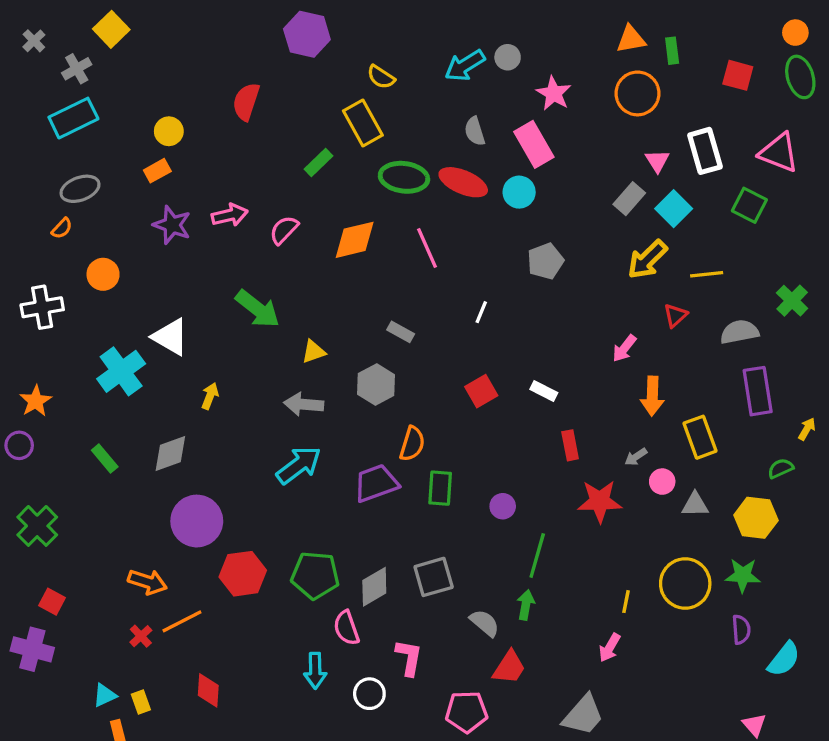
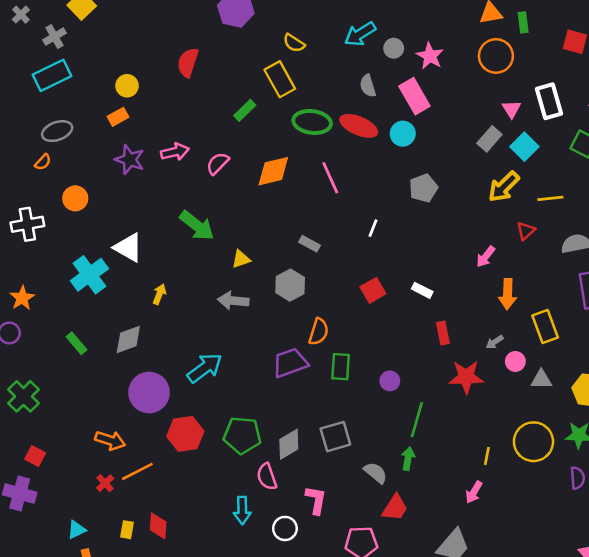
gray circle: (508, 57) -> (394, 48), moved
cyan arrow: (299, 465) -> (205, 368), moved
yellow rectangle: (141, 702) -> (127, 530), moved, turned 30

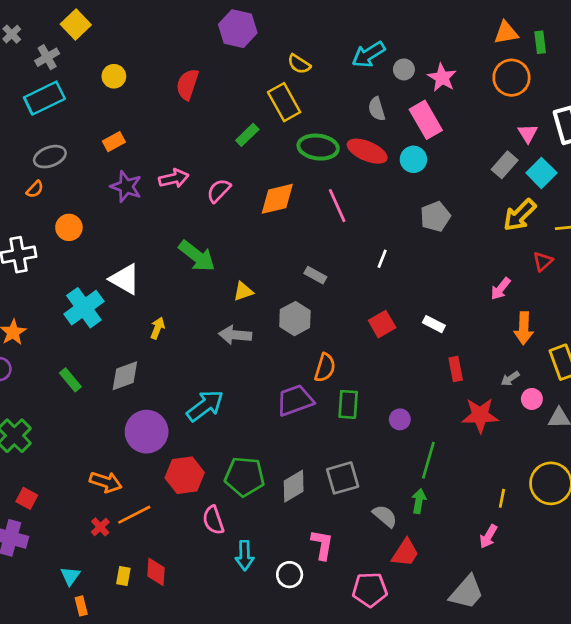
yellow circle: (127, 86) -> (114, 76), moved
pink semicircle: (267, 477) -> (213, 520), moved
cyan triangle: (77, 530) -> (70, 576), turned -30

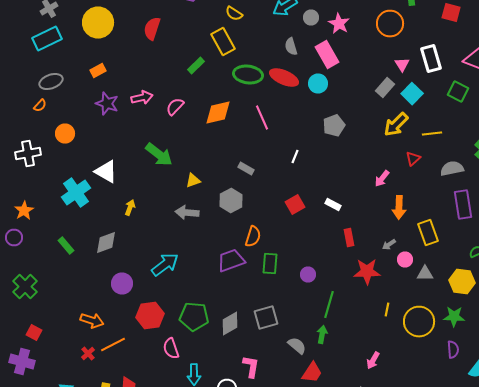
yellow circle: (114, 76) -> (98, 22), size x1.8
purple circle: (147, 432) -> (122, 284), size x0.7
yellow line: (502, 498) -> (387, 310), moved

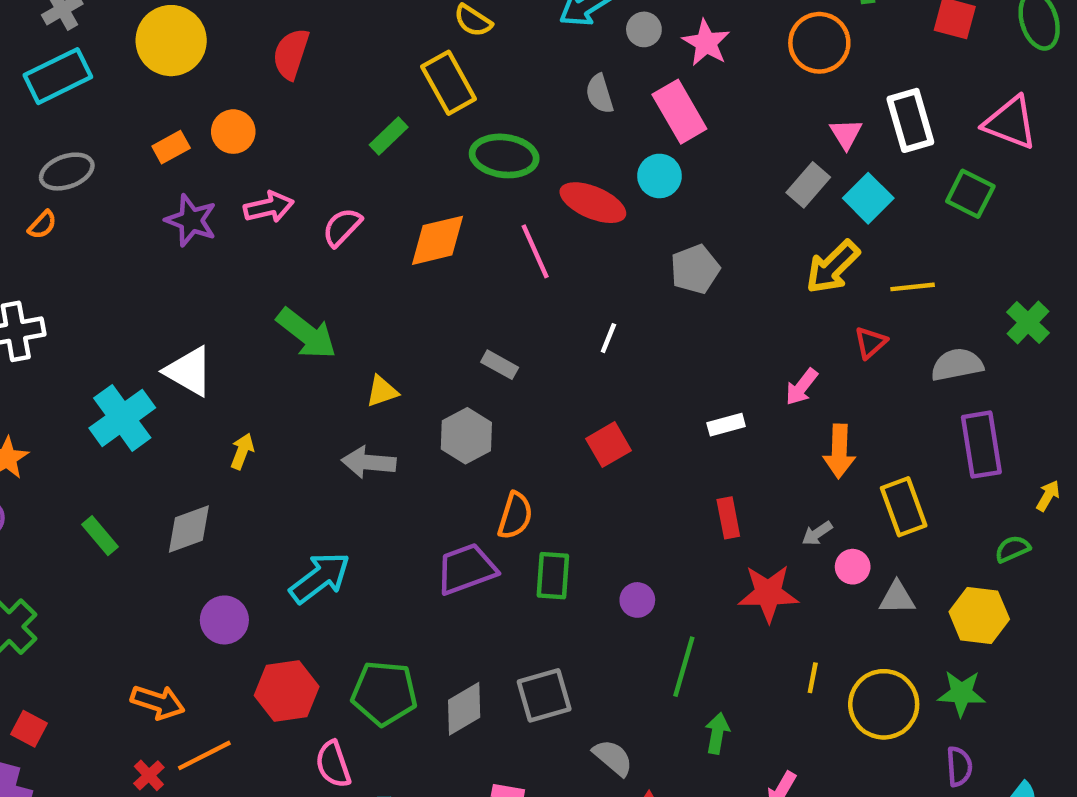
red ellipse: (284, 78) -> (593, 203), moved
orange circle: (65, 134) -> (233, 132), moved
white rectangle: (333, 204) -> (726, 425), moved, turned -42
green arrow: (322, 334) -> (717, 733), moved

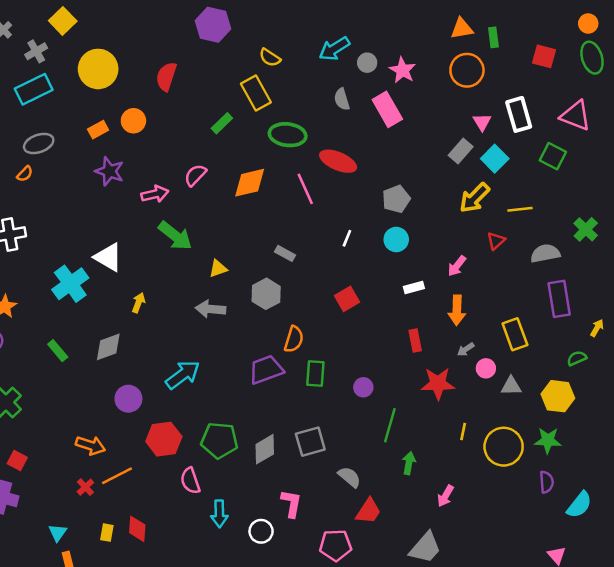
cyan circle: (659, 176) -> (396, 240), moved
pink arrow: (269, 207) -> (155, 194), moved
orange arrow: (839, 451) -> (457, 310), moved

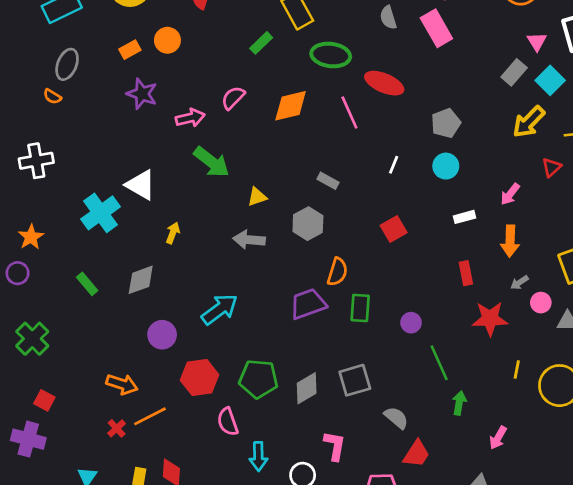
gray ellipse: (39, 143) -> (67, 64), turned -48
orange semicircle: (25, 174) -> (52, 96), turned 78
green line: (390, 425) -> (439, 363), turned -40

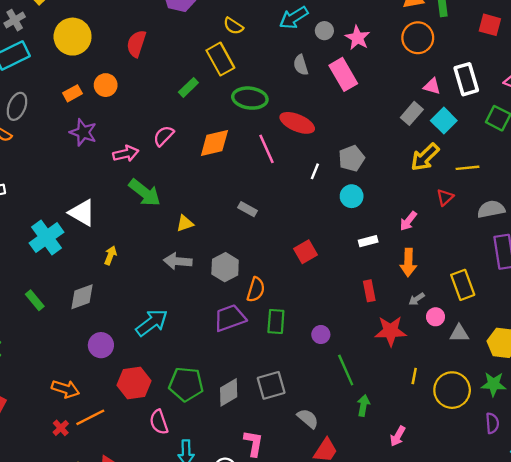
pink triangle: (537, 42) -> (432, 86), turned -42
white line: (394, 165) -> (315, 171), moved
gray hexagon: (308, 224) -> (225, 267), moved

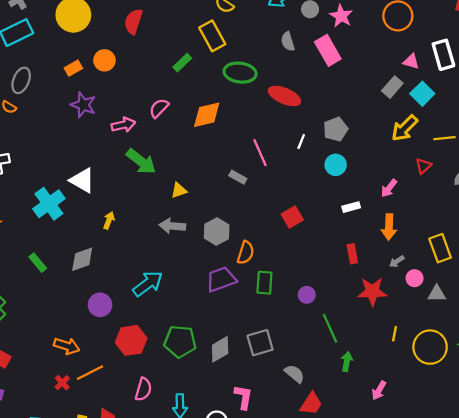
pink line: (266, 149) -> (260, 153), moved
pink semicircle: (159, 422) -> (143, 389), moved, turned -145

